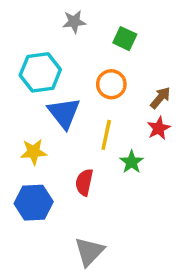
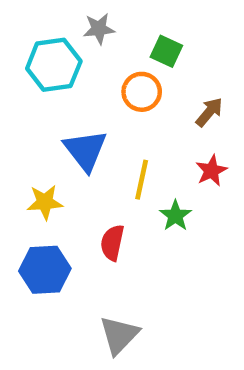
cyan hexagon: (40, 72) -> (54, 65), moved
orange circle: (111, 84) -> (142, 92), moved
brown arrow: (160, 98) -> (209, 112), moved

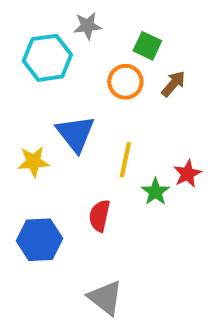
brown arrow: (209, 112) -> (173, 84), moved
red star: (211, 171) -> (187, 174), moved
yellow star: (45, 202) -> (33, 162), moved
gray triangle: (119, 335) -> (105, 298), turned -36

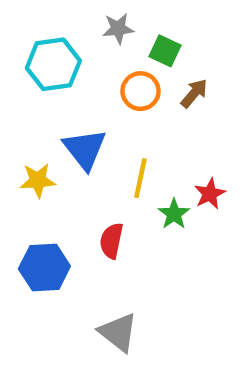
gray star: (87, 26) -> (118, 29), moved

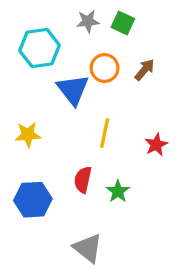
green square: (165, 51) -> (123, 23), moved
blue triangle: (85, 149) -> (73, 90), moved
green star: (174, 214) -> (118, 191), moved

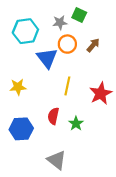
gray star: (88, 21) -> (60, 23), moved
red star: (156, 145) -> (101, 93), size x1.5

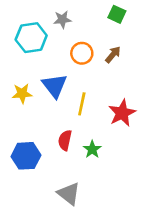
green square: (79, 15) -> (117, 14), moved
gray star: (60, 23) -> (62, 19), moved
blue triangle: (47, 58) -> (55, 86), moved
yellow star: (18, 87) -> (22, 94), moved

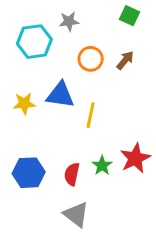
blue triangle: (55, 86) -> (60, 95), turned -44
red star: (122, 113) -> (135, 158), moved
red semicircle: (65, 140) -> (72, 174), moved

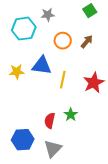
green square: (129, 16) -> (90, 11), turned 32
red star: (135, 158) -> (94, 83), moved
blue hexagon: (29, 173) -> (23, 140), moved
gray triangle: (76, 214) -> (53, 149), turned 36

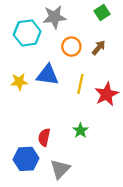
gray star: (48, 15) -> (54, 17), size x1.5
yellow line: (63, 80) -> (80, 84), moved
red semicircle: (50, 121) -> (44, 137), moved

